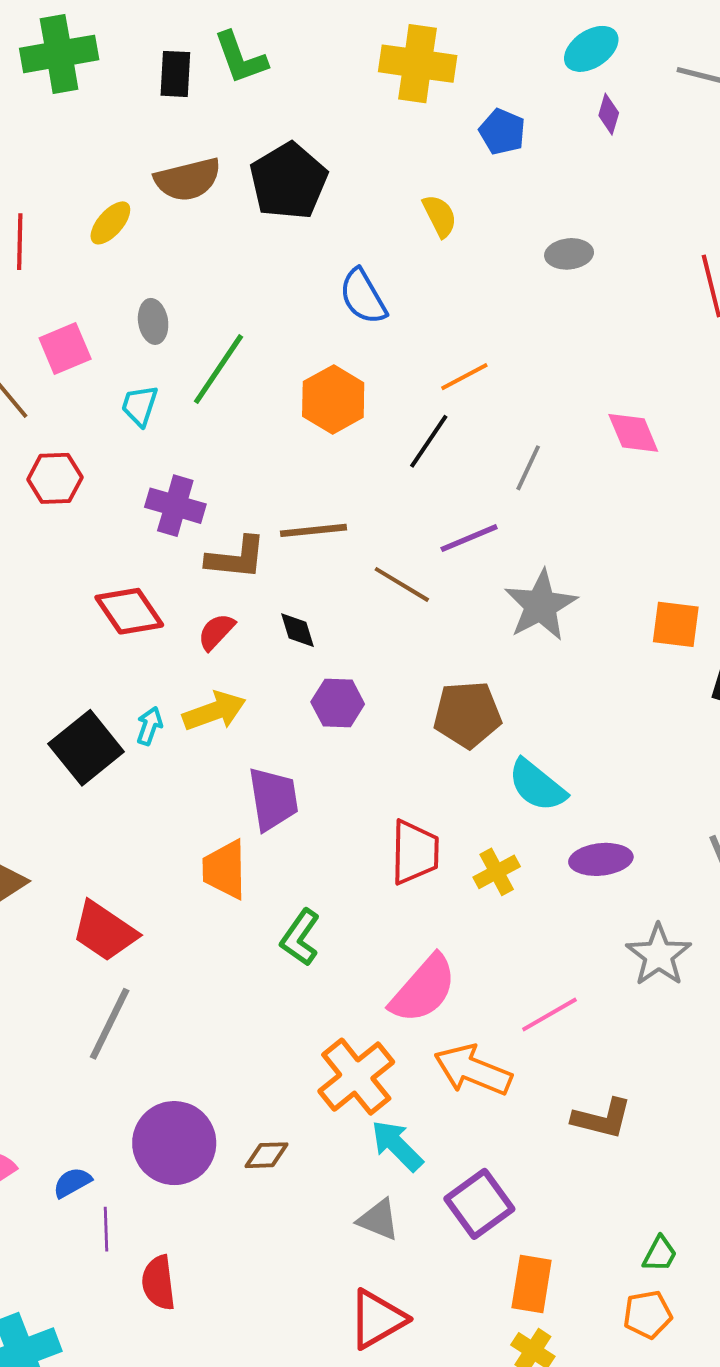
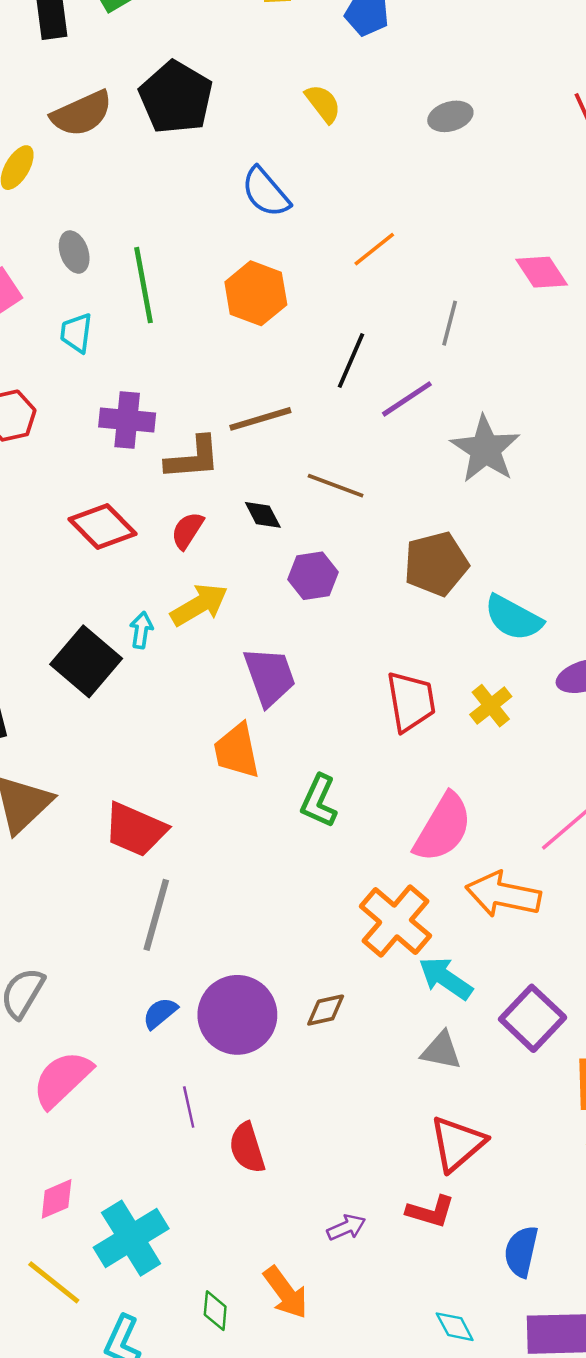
green line: (218, 369) -> (144, 285), turned -34
black line: (429, 441) -> (351, 361), moved
brown line: (402, 584) -> (336, 486), moved
blue semicircle: (72, 1183) -> (160, 1013), moved

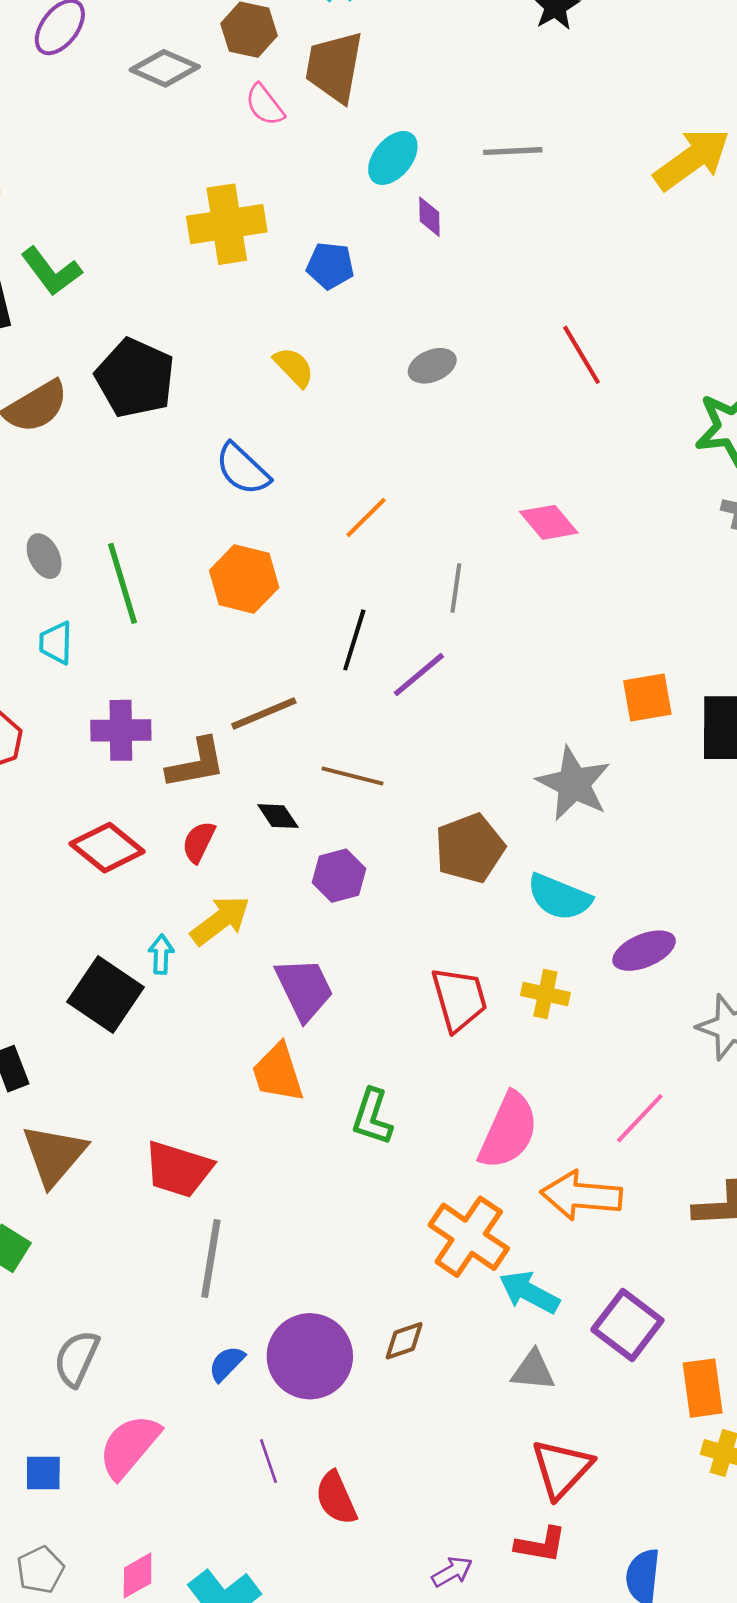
gray star: (485, 449) -> (574, 784), moved
yellow cross: (491, 706) -> (545, 994), turned -33

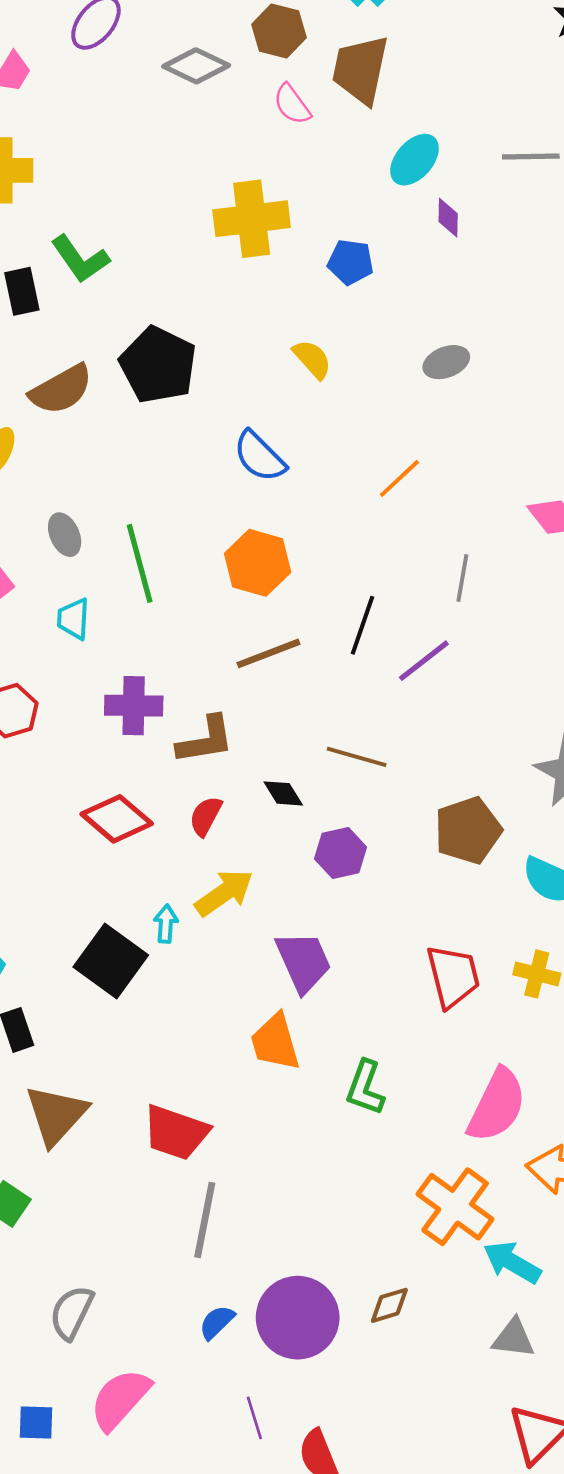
orange line: (366, 517) -> (399, 478), moved
brown line: (264, 713) -> (268, 653), moved

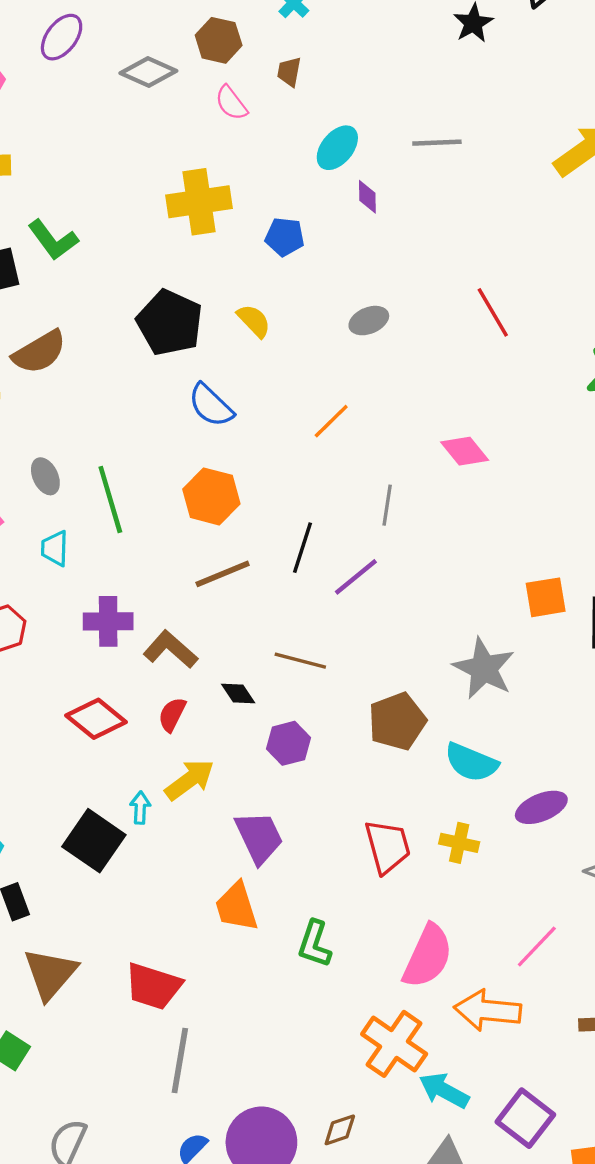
brown trapezoid: (360, 70) -> (289, 72), size x0.5
black pentagon: (158, 365) -> (170, 323), moved
brown L-shape: (205, 740) -> (170, 649), turned -128

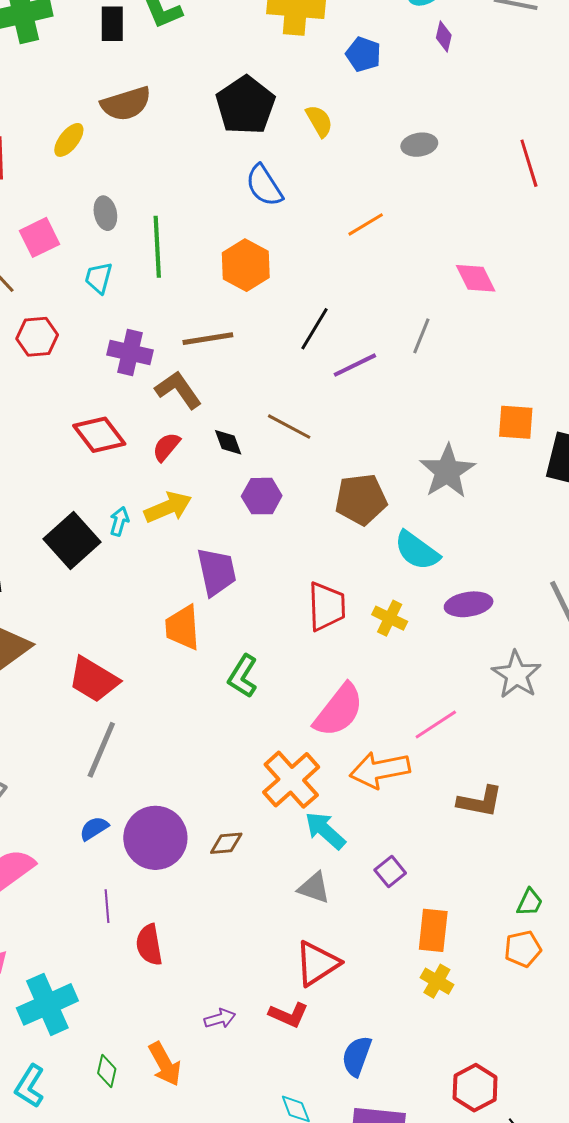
gray line: (387, 505) -> (421, 336), moved
brown line: (223, 574) -> (208, 339), moved
orange arrow: (488, 1010) -> (380, 770), turned -30
purple square: (525, 1118) -> (390, 872), size x0.6

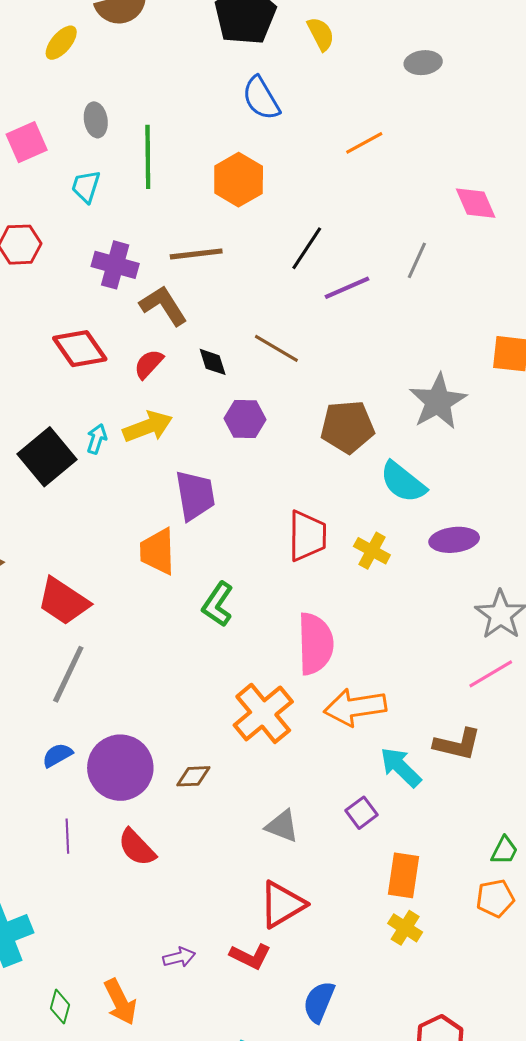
pink semicircle: (339, 710) -> (315, 644), turned -42
pink line: (436, 725) -> (491, 674), moved
cyan arrow: (325, 831) -> (401, 767), moved
red semicircle: (149, 945) -> (137, 847), moved, turned -36

